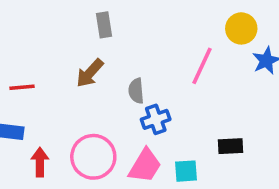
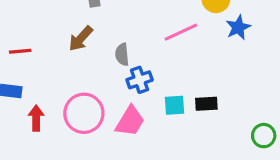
pink line: (202, 66) -> (181, 32), turned 40
cyan square: (186, 171) -> (175, 105), moved

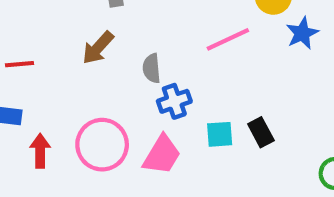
black rectangle: (206, 104) -> (261, 132), turned 65

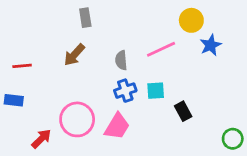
gray semicircle: (152, 68) -> (121, 60), moved
cyan square: (220, 134) -> (156, 91), moved
red arrow: (40, 151) -> (41, 139), moved, turned 45

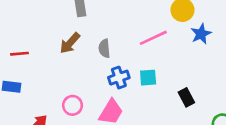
gray semicircle: (121, 60) -> (104, 48), moved
black rectangle: (183, 111) -> (186, 97), moved
pink circle: (77, 119) -> (73, 105), size x0.6

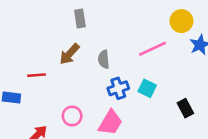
red line: (20, 54) -> (36, 75), moved
cyan square: (148, 78) -> (147, 88), turned 30

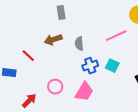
brown arrow: (69, 54) -> (53, 40), turned 30
red line: (36, 75) -> (28, 56), turned 48

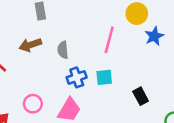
pink line: (116, 36) -> (109, 40), turned -50
cyan square: (112, 66) -> (104, 77), turned -32

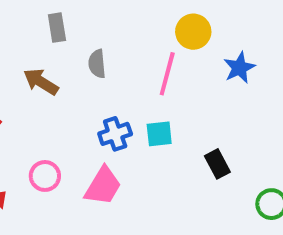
yellow circle: (137, 14) -> (193, 32), moved
brown arrow: (30, 45) -> (41, 82), turned 50
gray semicircle: (63, 50) -> (97, 64), moved

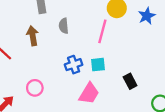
blue star: (239, 68) -> (147, 16), moved
brown arrow: (41, 82) -> (33, 36), turned 48
pink trapezoid: (103, 186) -> (89, 93), moved

